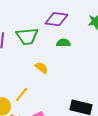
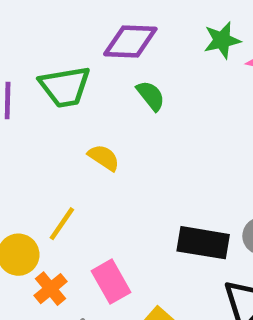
green semicircle: (63, 43) -> (151, 96), turned 56

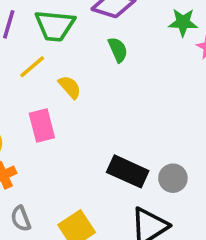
yellow line: (62, 224) -> (32, 67), moved
pink rectangle: (111, 282) -> (42, 126), moved

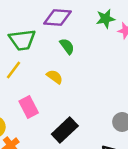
yellow semicircle: (70, 87) -> (55, 77), moved
black rectangle: (128, 171) -> (65, 130), moved, turned -55

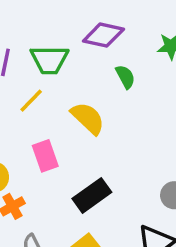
green semicircle: (67, 46) -> (125, 77), moved
yellow semicircle: (55, 77) -> (88, 118), size x1.5

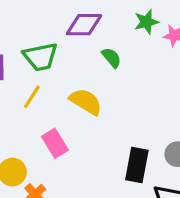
black rectangle: (92, 195) -> (137, 165), moved, turned -32

